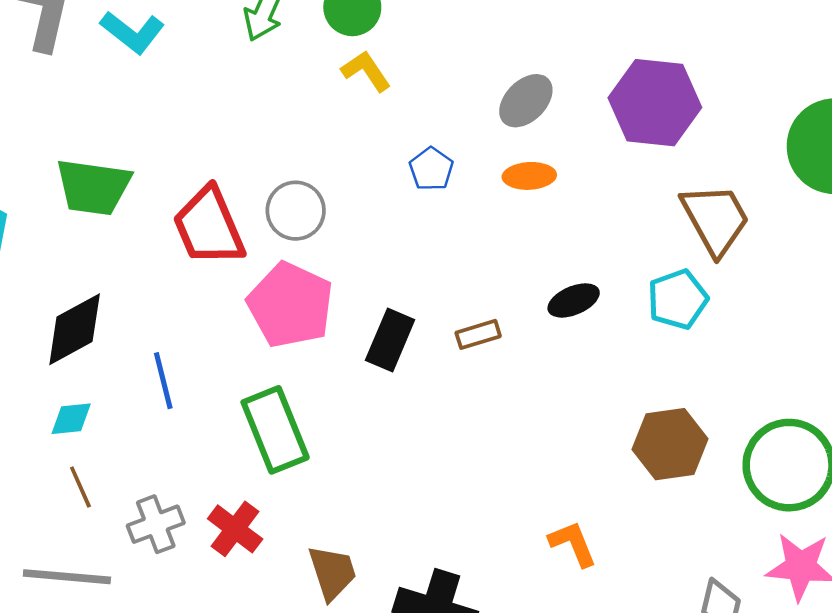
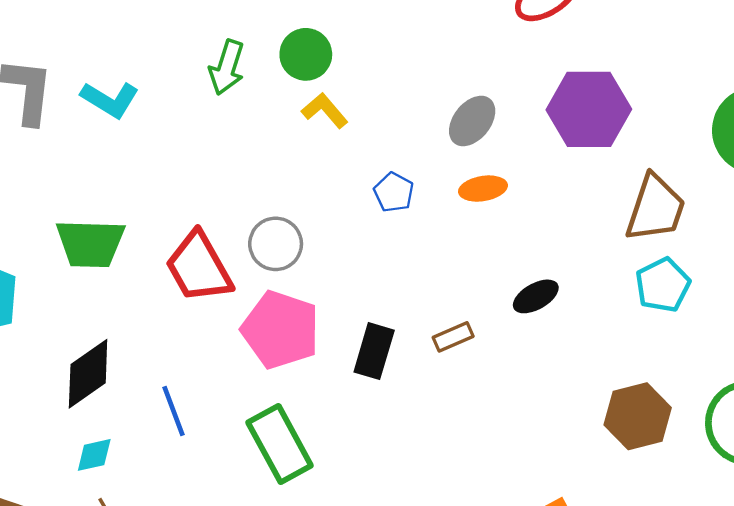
brown trapezoid: (715, 219) -> (655, 208), turned 54
cyan pentagon: (678, 299) -> (663, 285), moved

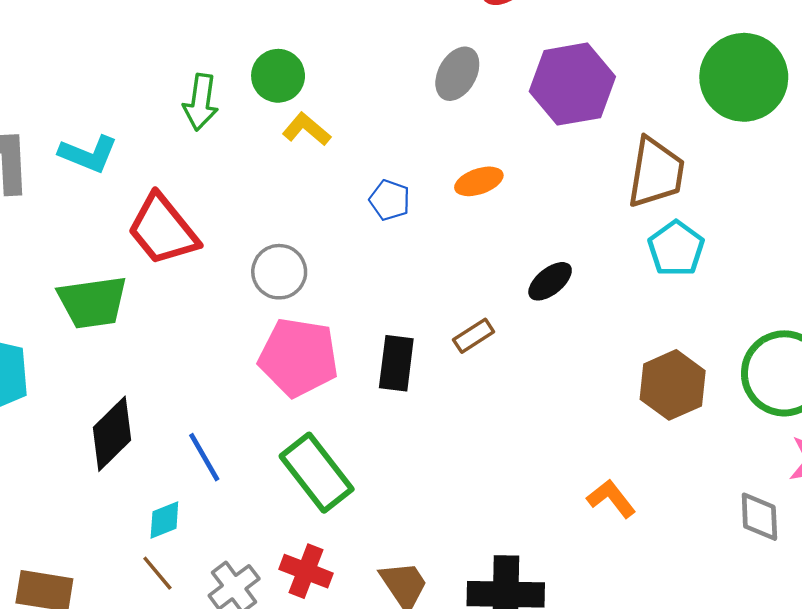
gray ellipse: (472, 121) -> (457, 74), moved
red trapezoid: (199, 267) -> (163, 230), moved
cyan diamond: (94, 455) -> (164, 520), moved

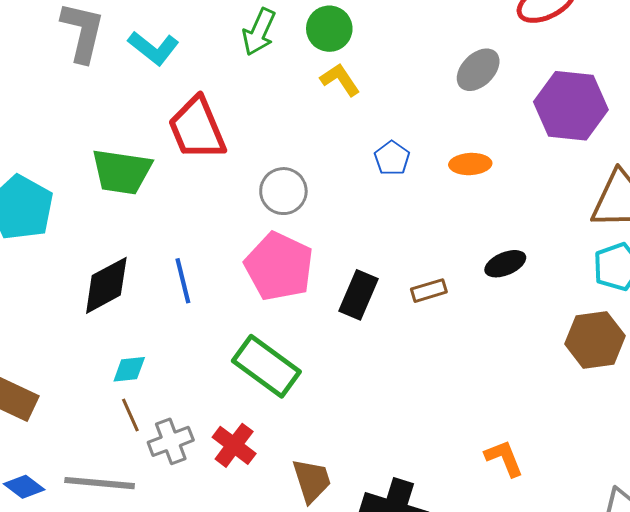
brown hexagon: (673, 385) -> (595, 340), moved
blue line: (204, 457) -> (183, 281), moved
green rectangle: (317, 473) -> (266, 366), turned -32
brown line: (157, 573) -> (130, 415), moved

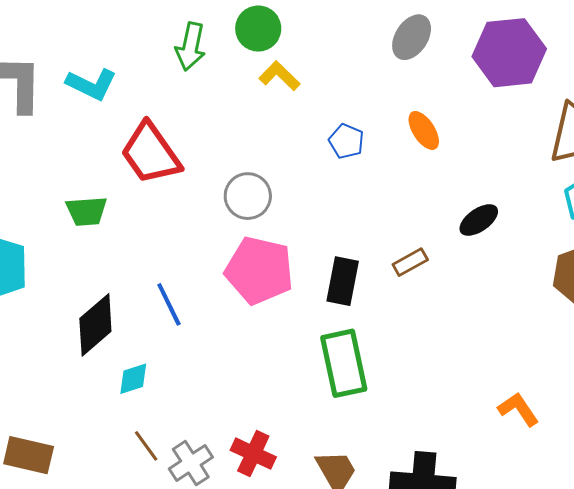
orange ellipse: (470, 164) -> (424, 130), turned 72
green trapezoid: (122, 172) -> (86, 211), size x0.7
green rectangle: (266, 366) -> (344, 363), moved, turned 54
cyan diamond: (129, 369) -> (133, 379), moved

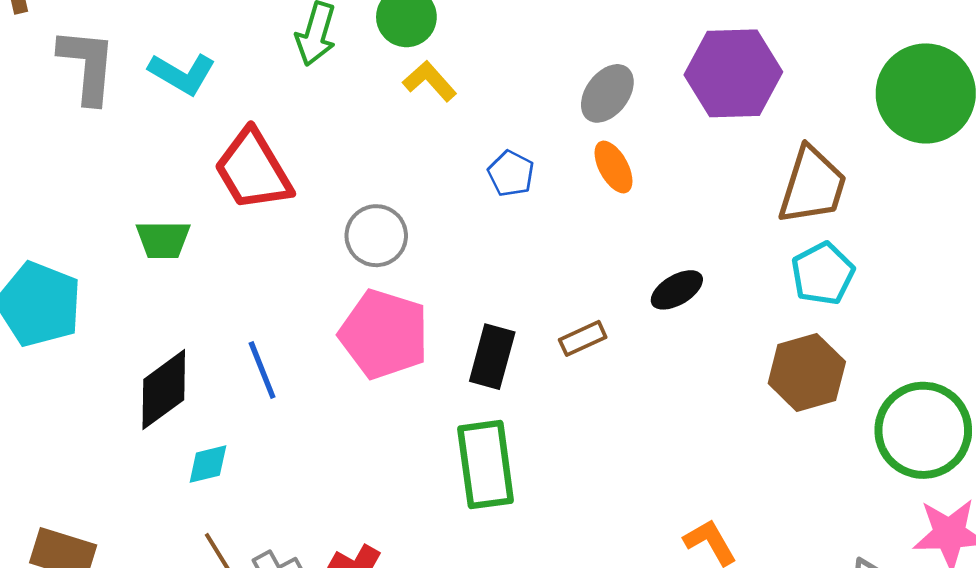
gray ellipse: (412, 37) -> (607, 93), moved

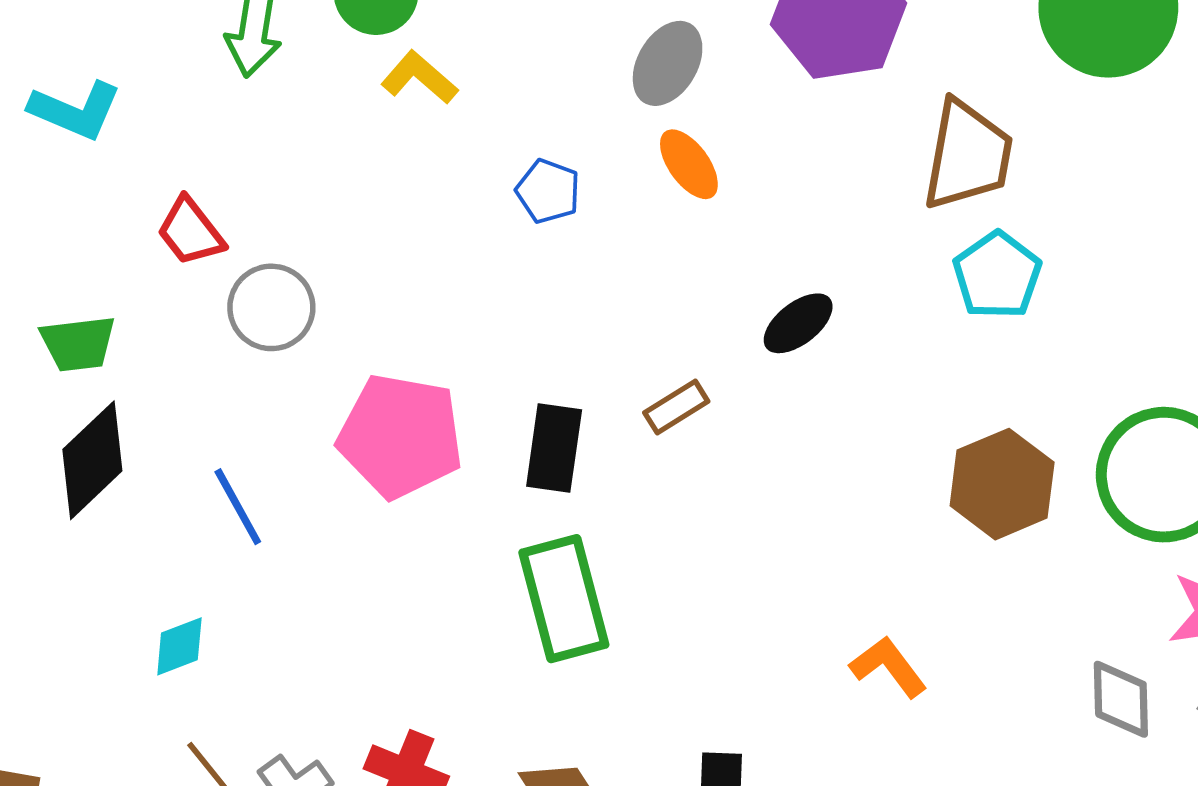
red trapezoid: (253, 170) -> (190, 232), size x0.6
gray circle: (376, 236) -> (271, 307), moved
brown hexagon: (807, 373) -> (1002, 484), moved
black diamond: (164, 390) -> (92, 460), moved

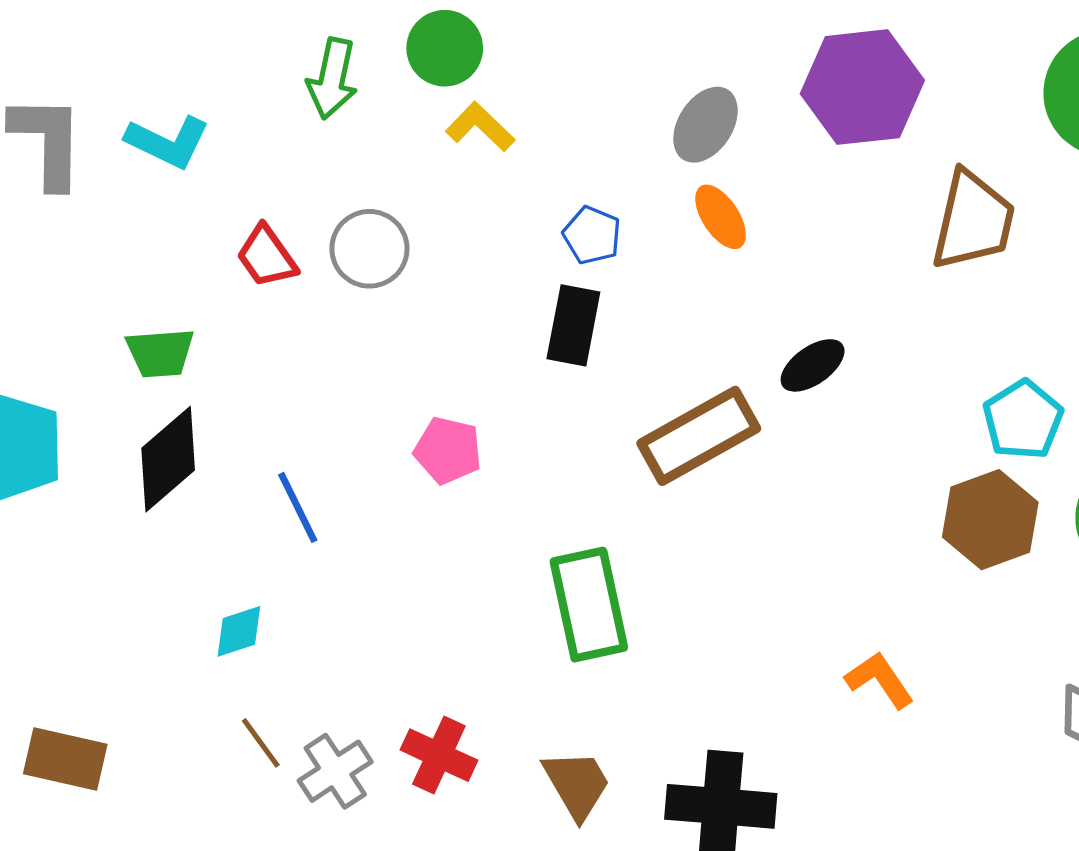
cyan pentagon: (997, 275) -> (1023, 420), moved
gray circle: (271, 307) -> (369, 249), moved
brown rectangle: (676, 407) -> (699, 436), size x2.0
pink pentagon: (400, 436) -> (448, 450), size x0.6
black rectangle: (554, 448) -> (573, 325), moved

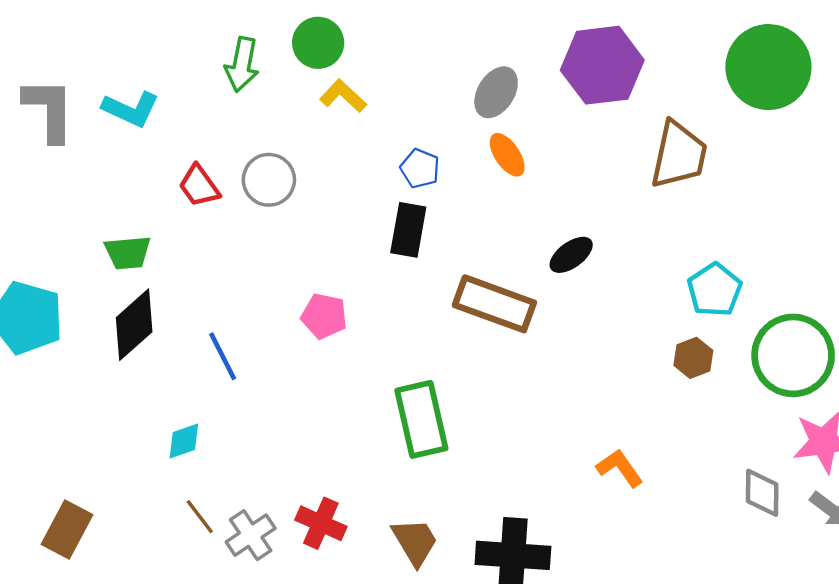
brown rectangle: (699, 436) -> (494, 304), turned 50
brown hexagon: (990, 520) -> (693, 358), size x0.6
brown rectangle: (65, 759) -> (67, 529), turned -74

